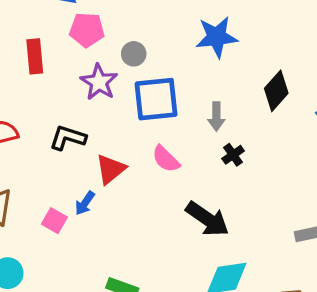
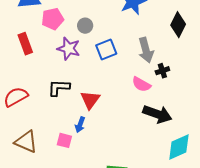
blue square: (156, 99) -> (106, 50), size x0.7
gray arrow: (216, 116) -> (146, 50), size x1.4
black cross: (233, 155) -> (162, 71), turned 32
pink semicircle: (166, 159) -> (141, 84), moved

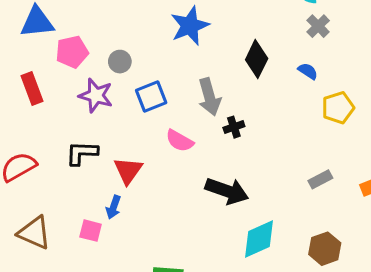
pink semicircle: (141, 84) -> (180, 141), moved

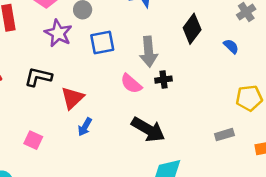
yellow pentagon: (338, 108) -> (249, 98), moved
pink semicircle: (180, 141) -> (131, 84), moved
blue arrow: (113, 207) -> (85, 127), moved

